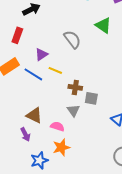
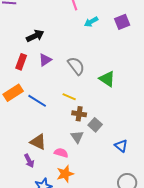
green triangle: (103, 25) -> (107, 79), moved
purple triangle: (41, 54) -> (45, 60), moved
yellow line: (55, 70) -> (69, 97), moved
gray square: (91, 98) -> (95, 125), turned 32

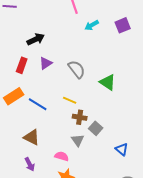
brown triangle: (38, 142) -> (32, 137), moved

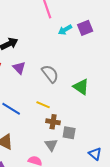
purple square: (123, 25) -> (85, 28), moved
purple triangle: (46, 63) -> (19, 68), turned -40
gray square: (96, 128) -> (69, 133), turned -32

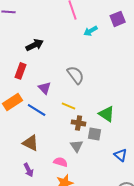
purple square: (85, 28) -> (118, 19), moved
purple triangle: (19, 68) -> (45, 88), moved
green triangle: (81, 87) -> (107, 114), moved

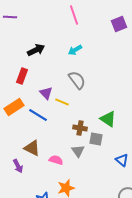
cyan arrow: (91, 31) -> (75, 50), moved
yellow line: (69, 106) -> (62, 102), moved
pink semicircle: (61, 162) -> (56, 160), moved
purple arrow: (29, 170) -> (18, 166), moved

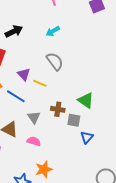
gray triangle: (78, 151) -> (34, 117), moved
blue triangle: (122, 160) -> (87, 137), moved, turned 32

